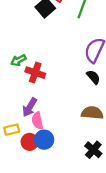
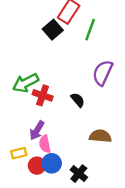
green arrow: (18, 60) -> (26, 83), size x1.6
black semicircle: (93, 77) -> (78, 100), moved
black cross: (93, 150) -> (79, 174), moved

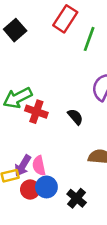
black square: (53, 30) -> (15, 30), moved
purple arrow: (37, 130) -> (23, 166), moved

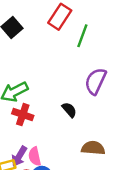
red cross: (36, 112) -> (23, 115), moved

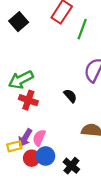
pink semicircle: (35, 156) -> (39, 138), turned 35

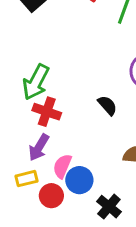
green arrow: (21, 80) -> (36, 82), turned -35
purple arrow: (25, 138) -> (39, 147), moved
blue circle: (46, 156) -> (79, 180), moved

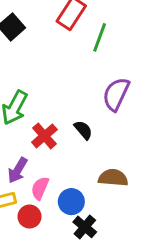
red cross: (47, 112) -> (44, 136), moved, turned 30
blue circle: (79, 180) -> (71, 202), moved

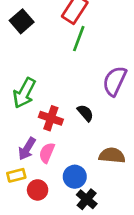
green line: (100, 37) -> (79, 39), moved
red cross: (44, 136) -> (51, 118), turned -30
pink semicircle: (40, 188) -> (47, 153), moved

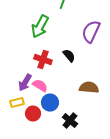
green arrow: (24, 93) -> (40, 26), moved
pink semicircle: (47, 153) -> (40, 86), turned 98
blue circle: (75, 177) -> (50, 102), moved

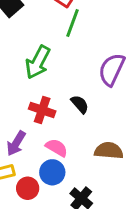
pink semicircle: (40, 86) -> (57, 148), moved

